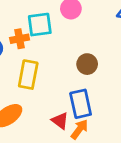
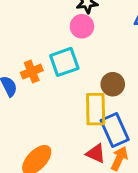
cyan square: (40, 25) -> (64, 62), moved
yellow rectangle: (28, 75) -> (96, 109), moved

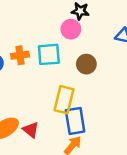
brown circle: (113, 84) -> (86, 64), moved
red triangle: (96, 153) -> (31, 130), moved

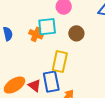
orange cross: (20, 55) -> (36, 34), moved, turned 32
blue rectangle: (75, 121) -> (51, 82), moved

